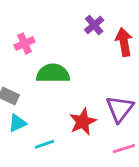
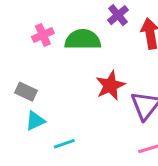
green semicircle: (53, 73) -> (83, 40), moved
red star: (83, 122) -> (110, 86), moved

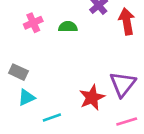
green semicircle: (83, 40) -> (68, 27), size x0.6
red star: (110, 86) -> (92, 97), moved

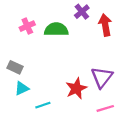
green semicircle: (68, 27) -> (56, 29), size x1.5

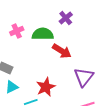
red arrow: (105, 25) -> (62, 51), moved, turned 132
red star: (76, 88) -> (46, 87), moved

